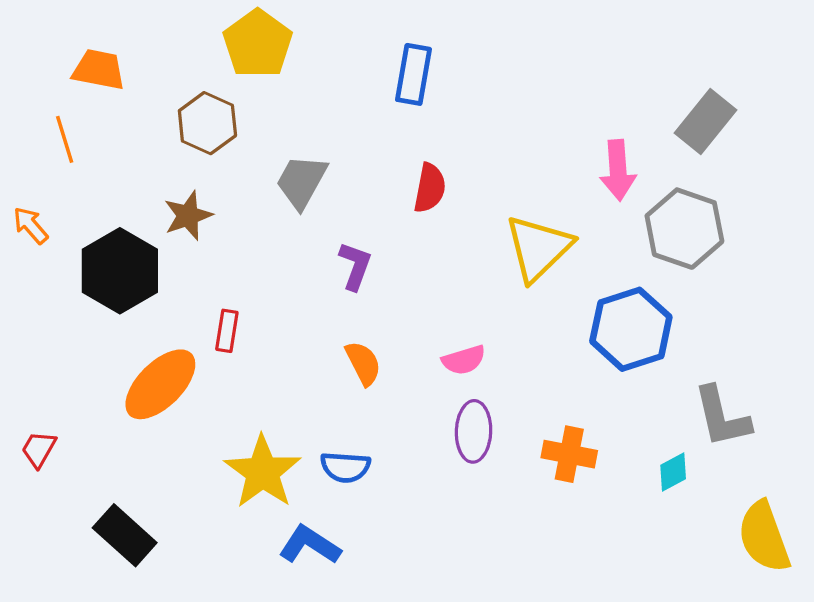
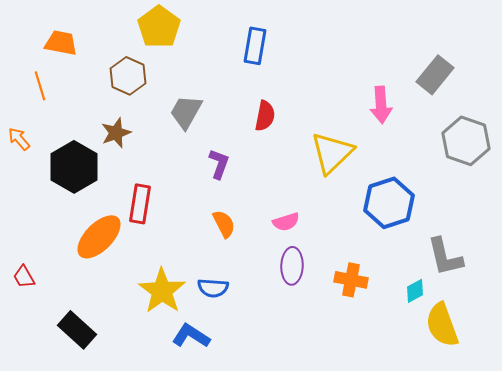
gray hexagon: (684, 229) -> (466, 141), moved
red rectangle: (227, 331) -> (140, 204), size x1.5
red trapezoid: (39, 449) -> (24, 277), turned -60
yellow semicircle: (764, 537) -> (442, 325), moved

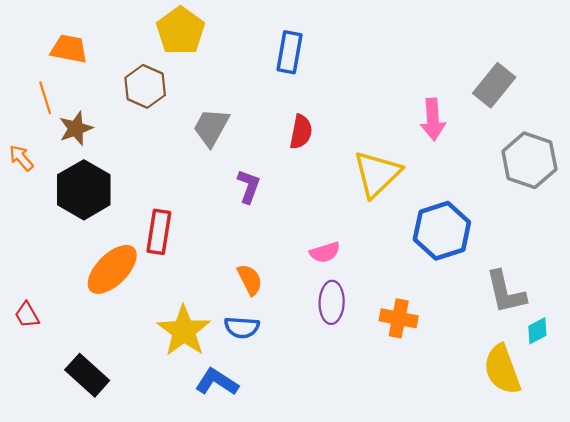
brown star: (116, 133) -> (76, 128), moved
orange semicircle: (224, 224) -> (250, 280), moved
cyan diamond: (415, 291) -> (537, 331), moved

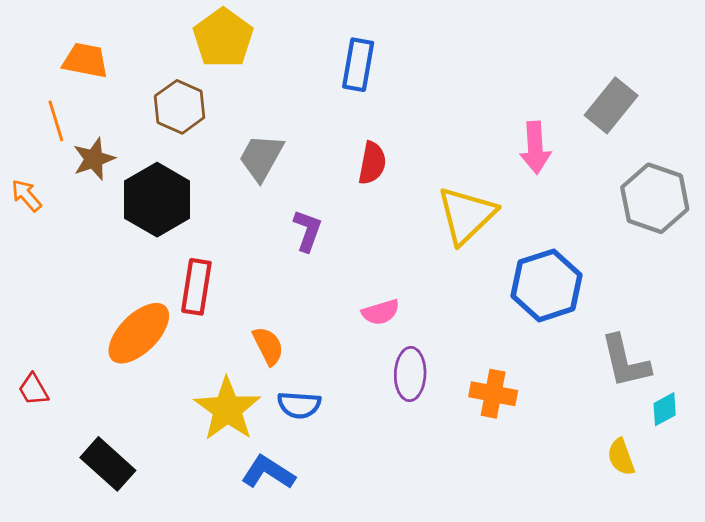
black hexagon: (84, 190) -> (157, 200), moved
pink semicircle: (325, 252) -> (381, 312), moved
orange semicircle: (250, 280) -> (268, 346), moved
yellow semicircle: (502, 369) -> (621, 457), size x0.6

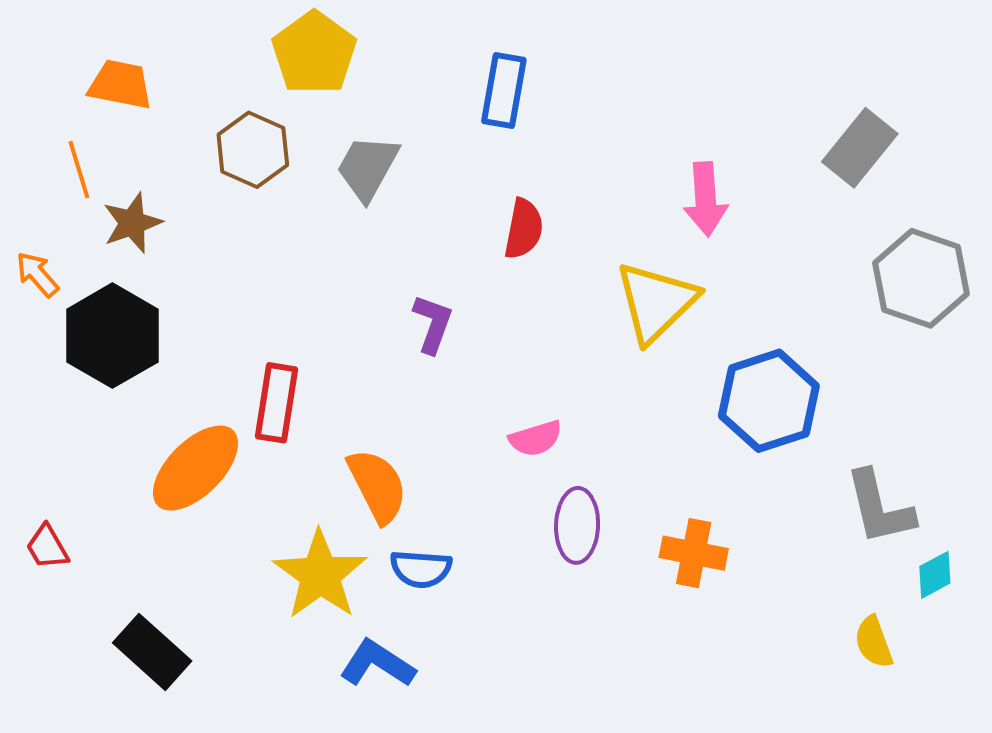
pink arrow: (535, 148) -> (706, 199), moved
gray trapezoid: (261, 157) -> (368, 168), moved
black hexagon: (157, 200) -> (112, 336), moved
orange semicircle: (268, 346) -> (377, 486), size x1.4

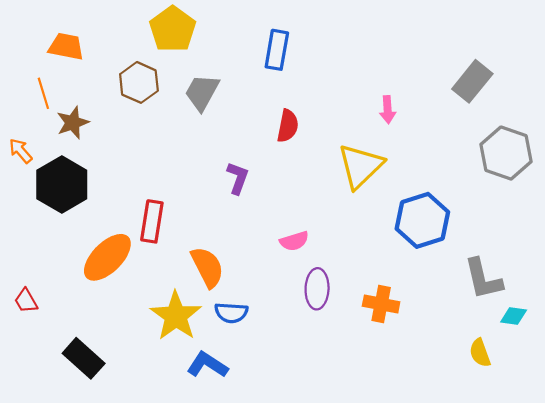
pink arrow: (706, 199) -> (388, 110), size x0.7
cyan diamond: (935, 575) -> (514, 316), turned 36

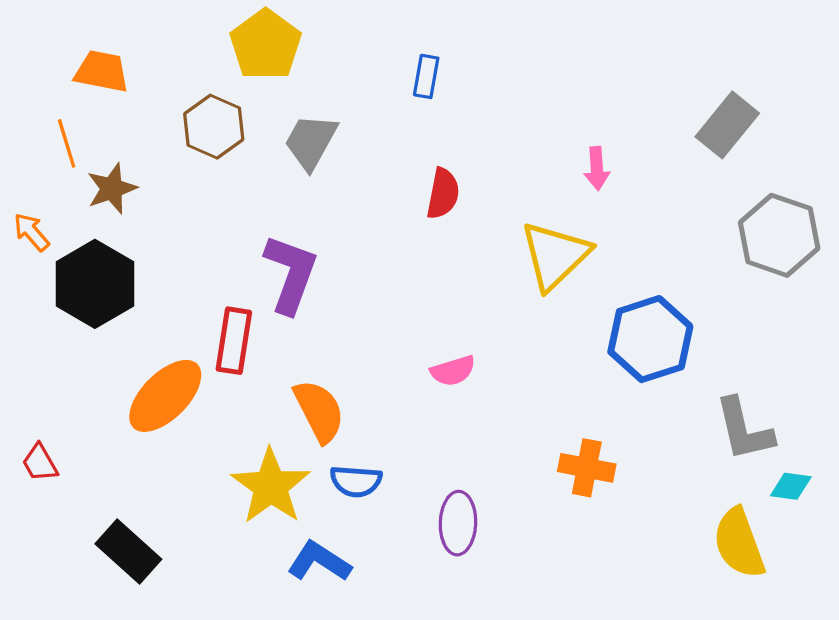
blue rectangle: (277, 50) -> (426, 76), size x0.7
purple L-shape: (238, 178) -> (291, 274), moved, size x1.6
purple ellipse: (317, 289) -> (458, 523), moved
yellow semicircle: (480, 353) -> (739, 543), size x1.6

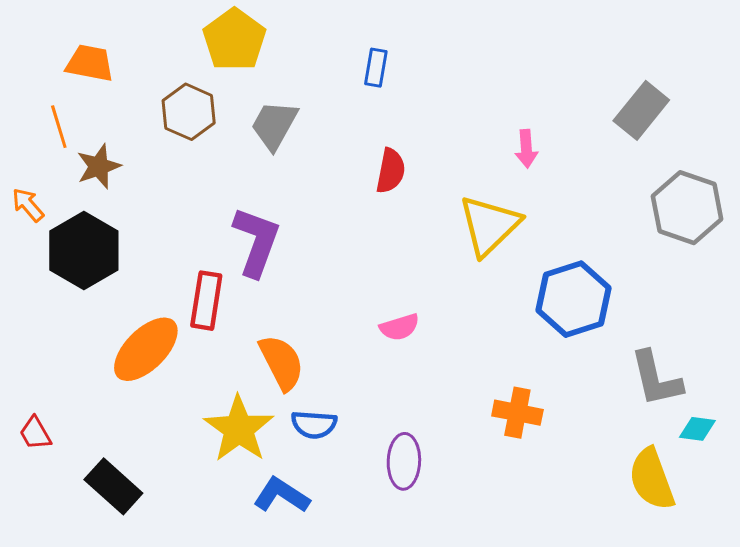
red trapezoid: (40, 463) -> (35, 433), moved

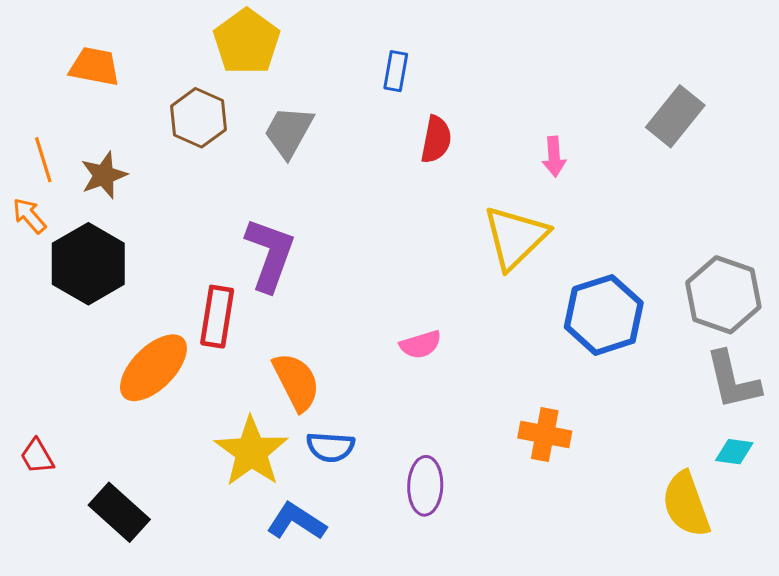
orange line: (59, 127) -> (43, 160), moved
red semicircle: (391, 171) -> (436, 140), moved
gray hexagon: (687, 208) -> (723, 295), moved
gray L-shape: (656, 379) -> (733, 380), moved

